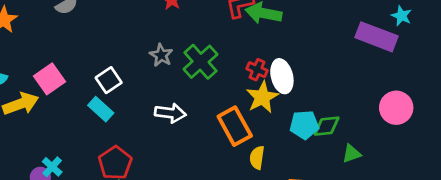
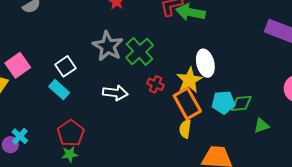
gray star: (161, 55) -> (108, 46), size x1.6
red cross: (257, 70) -> (156, 84), moved
orange rectangle: (235, 126) -> (187, 103), moved

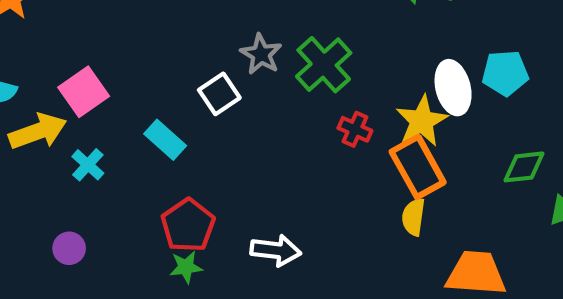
gray star: (108, 46) -> (261, 54), size x0.7
white square: (65, 66) -> (219, 94), moved
white arrow: (115, 93) -> (276, 250), moved
cyan pentagon: (223, 102) -> (505, 73), moved
cyan cross: (20, 136) -> (88, 165), moved

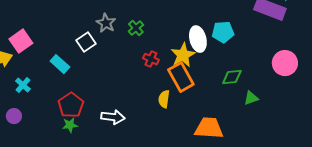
green cross: (324, 65) -> (136, 28), size x0.6
cyan cross: (88, 165) -> (23, 85), moved
yellow semicircle: (413, 217) -> (164, 99), moved

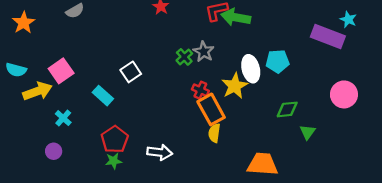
gray star: (106, 23) -> (204, 52), moved
orange rectangle: (181, 77) -> (211, 109), moved
green triangle: (251, 98) -> (308, 132), turned -35

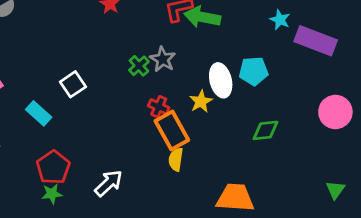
cyan star: (348, 19) -> (280, 20), moved
yellow star: (235, 86) -> (201, 101), size x0.7
green triangle: (308, 132) -> (335, 190), moved
white arrow: (160, 152) -> (109, 183), turned -50

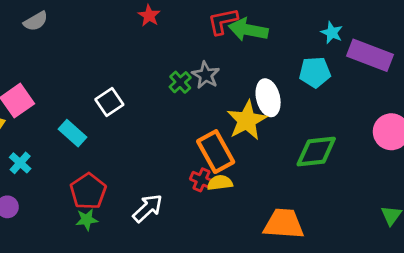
cyan pentagon: (254, 71) -> (315, 72), moved
yellow star: (201, 101) -> (247, 120), size x1.6
red cross: (159, 107) -> (201, 180), moved
green diamond: (266, 130) -> (316, 152), size x1.4
yellow semicircle: (176, 159) -> (220, 183), turned 75

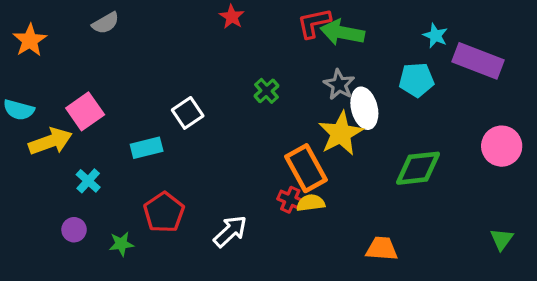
gray star: (206, 75) -> (339, 85), moved
cyan rectangle: (73, 133) -> (147, 148), turned -56
green star: (87, 220) -> (121, 244), moved
orange trapezoid: (284, 224) -> (382, 249), size x0.7

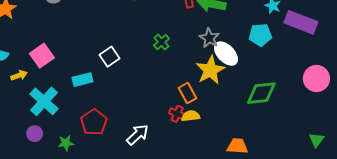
white ellipse: (364, 108) -> (226, 54), turned -30
yellow arrow: (50, 141) -> (19, 75), size x0.6
orange rectangle: (306, 168) -> (187, 93), size x0.7
cyan cross: (88, 181) -> (44, 101), size x1.8

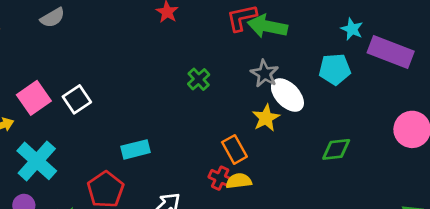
white square: (109, 57) -> (77, 99), moved
yellow star: (210, 70) -> (266, 118), size x0.7
cyan rectangle: (82, 80) -> (136, 149), moved
green diamond: (261, 93) -> (336, 149), size x0.7

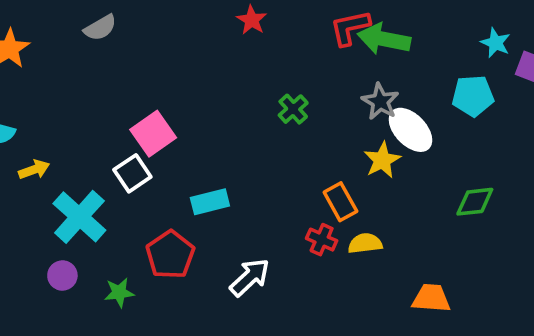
pink square: (34, 98) -> (153, 134), moved
white square: (77, 99) -> (132, 173), moved
yellow semicircle: (239, 181) -> (365, 243), moved

